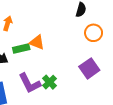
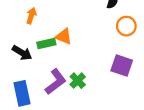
purple square: (89, 68) -> (122, 65), turned -36
purple L-shape: (30, 83) -> (56, 82), turned -100

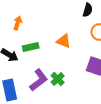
orange triangle: (64, 37) -> (64, 41), moved

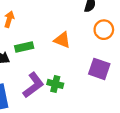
green cross: (58, 79) -> (55, 84), turned -32

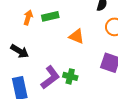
green rectangle: (24, 47) -> (50, 16), moved

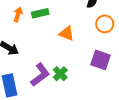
green cross: (70, 76) -> (60, 74), turned 32

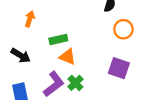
green rectangle: (40, 13) -> (58, 40), moved
orange triangle: (67, 33) -> (67, 57), moved

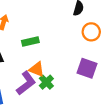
orange triangle: (67, 57) -> (37, 69), moved

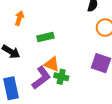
green cross: (46, 82) -> (61, 77), turned -32

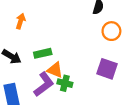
green rectangle: (45, 37) -> (43, 53), moved

